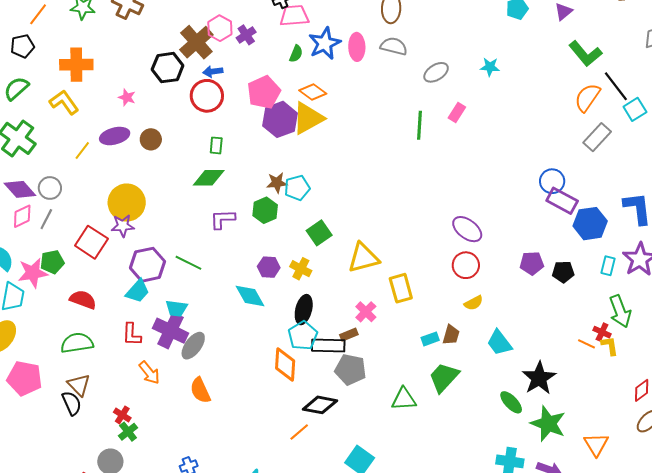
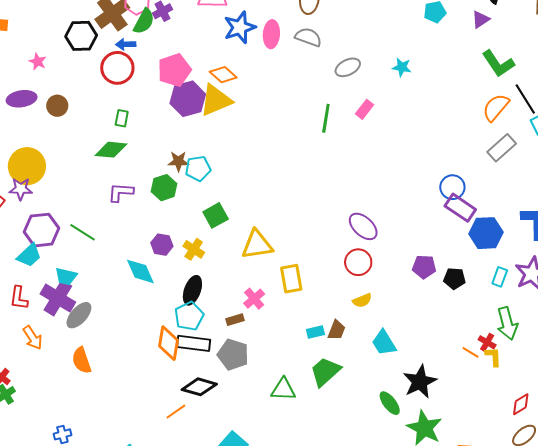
green semicircle: (296, 54) -> (144, 21), moved, size x1.5
black rectangle: (328, 346) -> (194, 343), moved

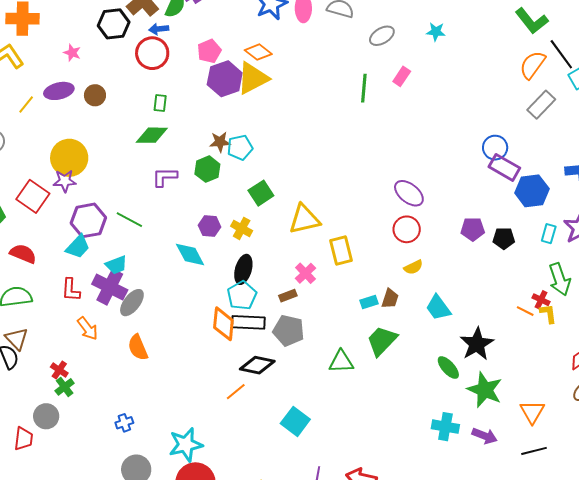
pink pentagon: (174, 70) -> (209, 51), size x0.7
cyan trapezoid: (66, 276) -> (116, 265), turned -30

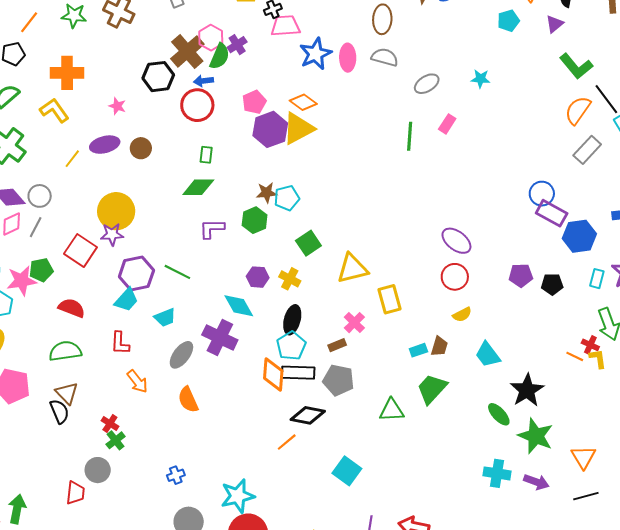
purple cross: (110, 287) -> (220, 337), moved

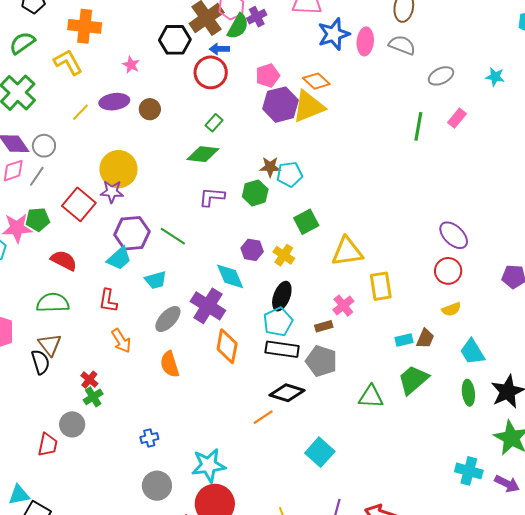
green rectangle: (206, 155) -> (214, 123), turned 30
orange diamond: (273, 375) -> (227, 346), moved
green ellipse: (499, 414) -> (468, 393), moved, turned 30

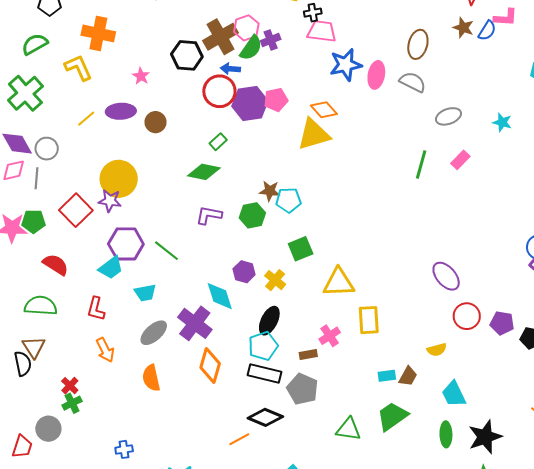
purple hexagon: (281, 105) -> (250, 103), moved
gray line: (37, 176) -> (37, 178), turned -35
red circle: (448, 271) -> (467, 316), moved

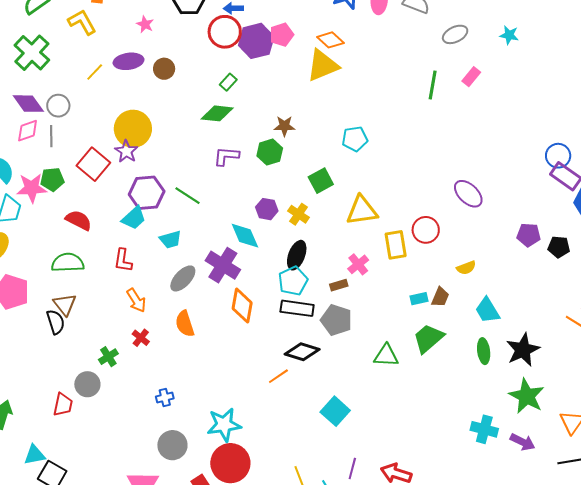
cyan pentagon: (288, 200) -> (355, 139), moved
purple star: (110, 201) -> (126, 151), turned 30
red circle: (467, 316) -> (426, 230), moved
red cross: (70, 386) -> (141, 338), moved

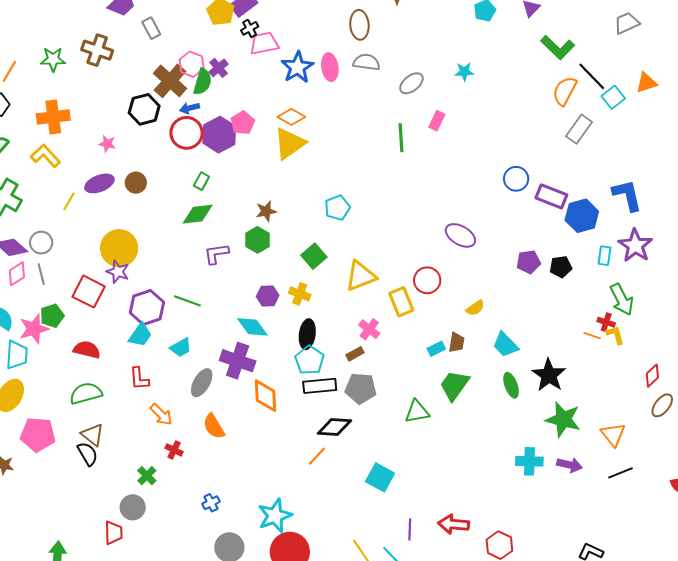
blue circle: (558, 156) -> (516, 179), moved

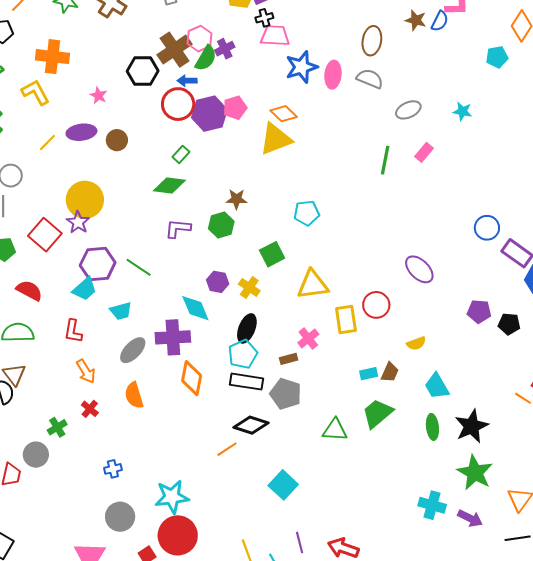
purple cross: (238, 361) -> (173, 337), turned -36
purple line: (410, 529) -> (300, 542), turned -30

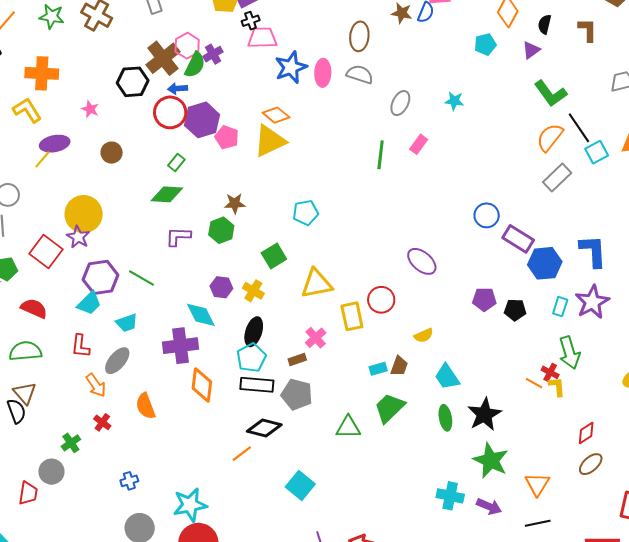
pink pentagon: (235, 108) -> (227, 137), moved, turned -30
gray ellipse: (408, 110) -> (400, 103), turned -35
purple ellipse: (81, 132) -> (55, 144), moved
gray ellipse: (133, 350) -> (117, 361), moved

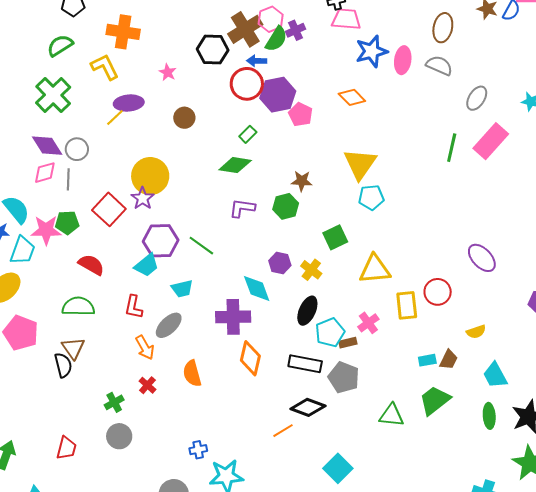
yellow triangle: (270, 141) -> (360, 164), moved, turned -36
pink rectangle: (419, 144) -> (491, 141), size x1.8
cyan pentagon: (251, 358) -> (330, 332), moved
gray circle: (51, 472) -> (119, 436), moved
blue cross: (129, 481) -> (198, 450), moved

